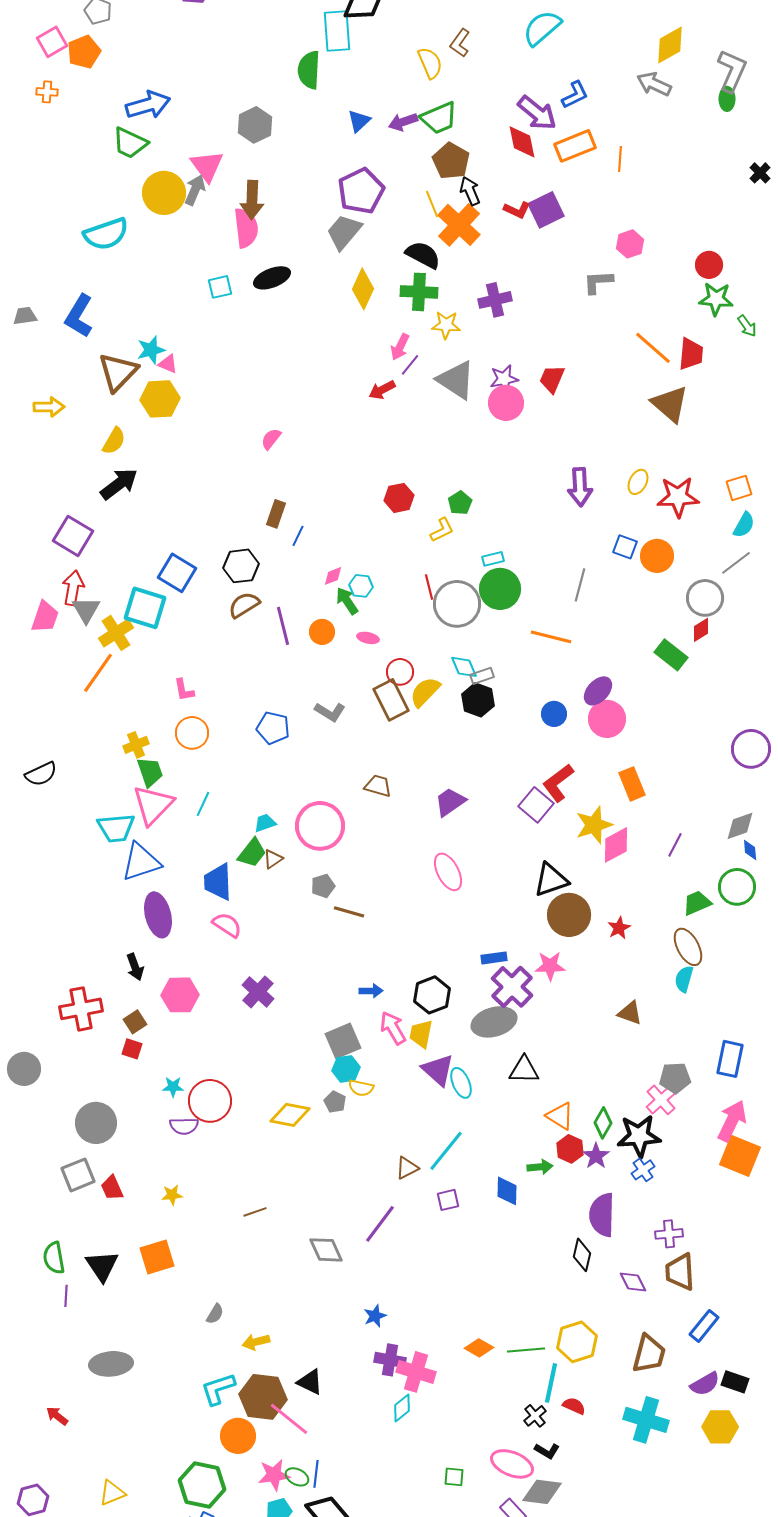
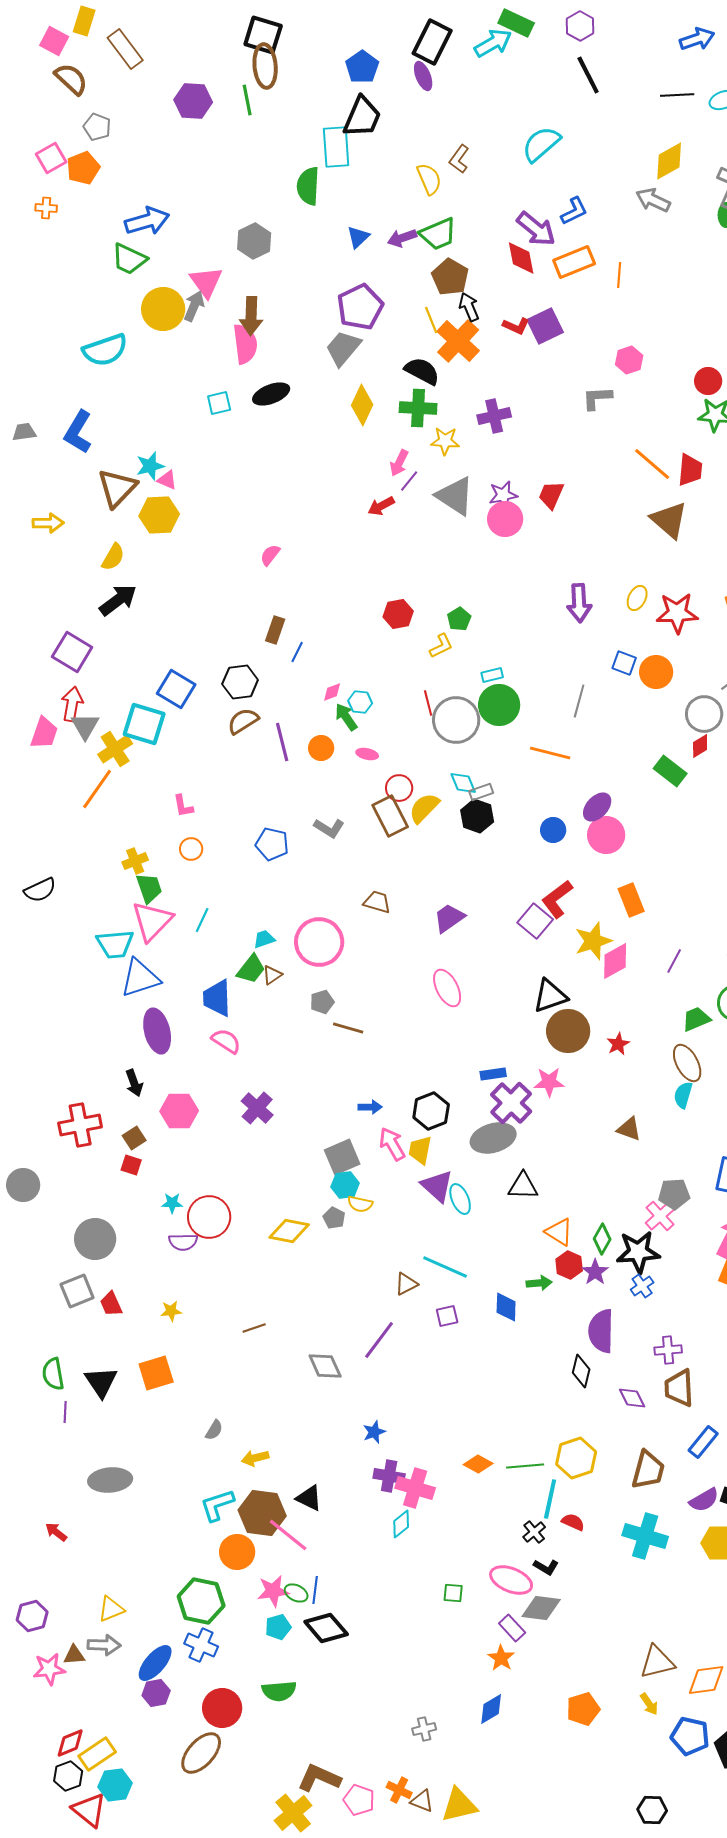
orange circle: (192, 733) -> (191, 849), size x0.7
cyan line: (446, 1151) -> (445, 1267), turned 75

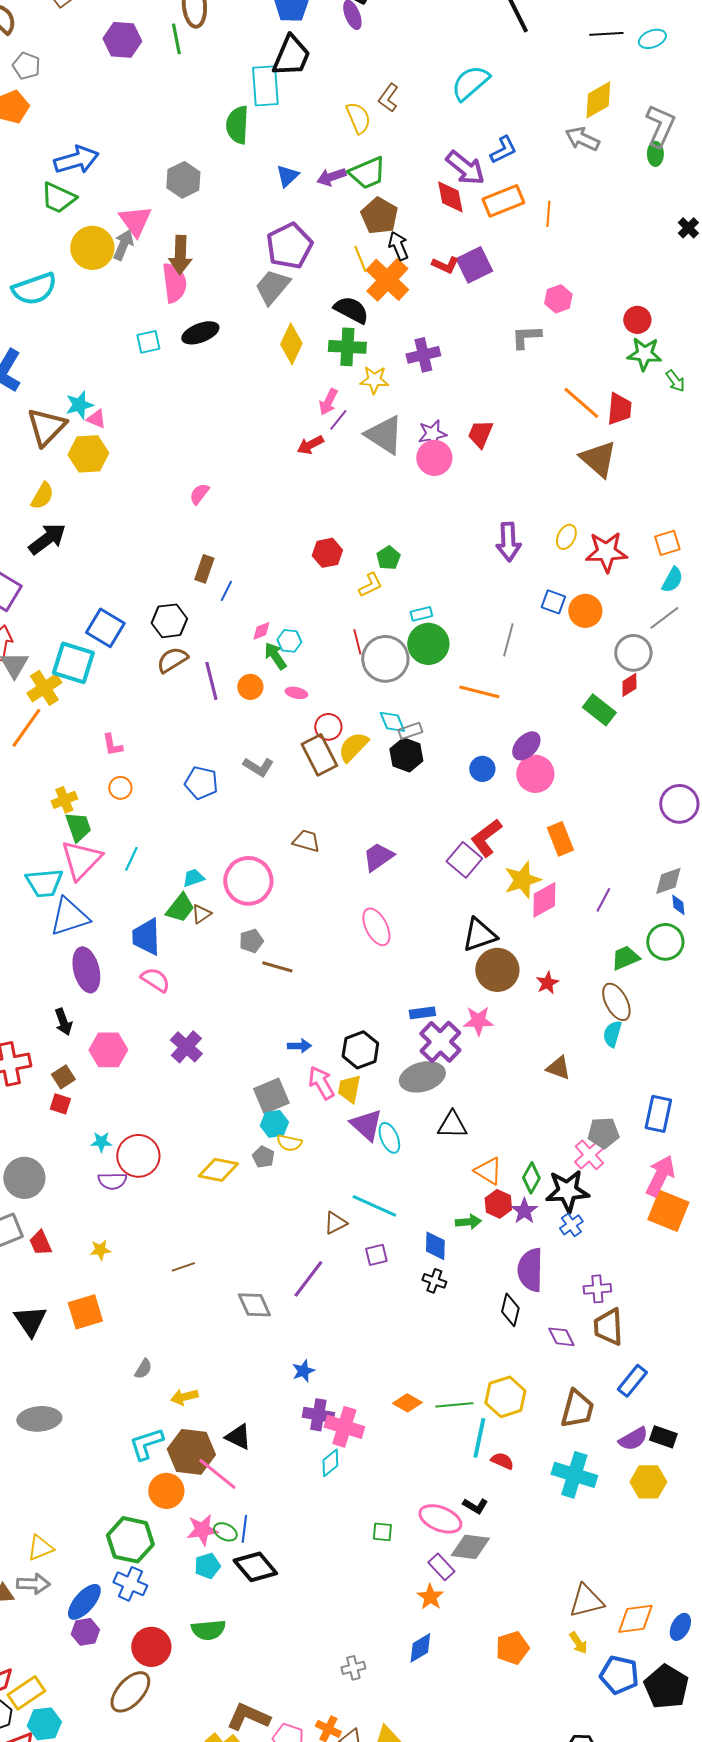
black cross: (534, 1532) -> (434, 1281), moved, turned -30

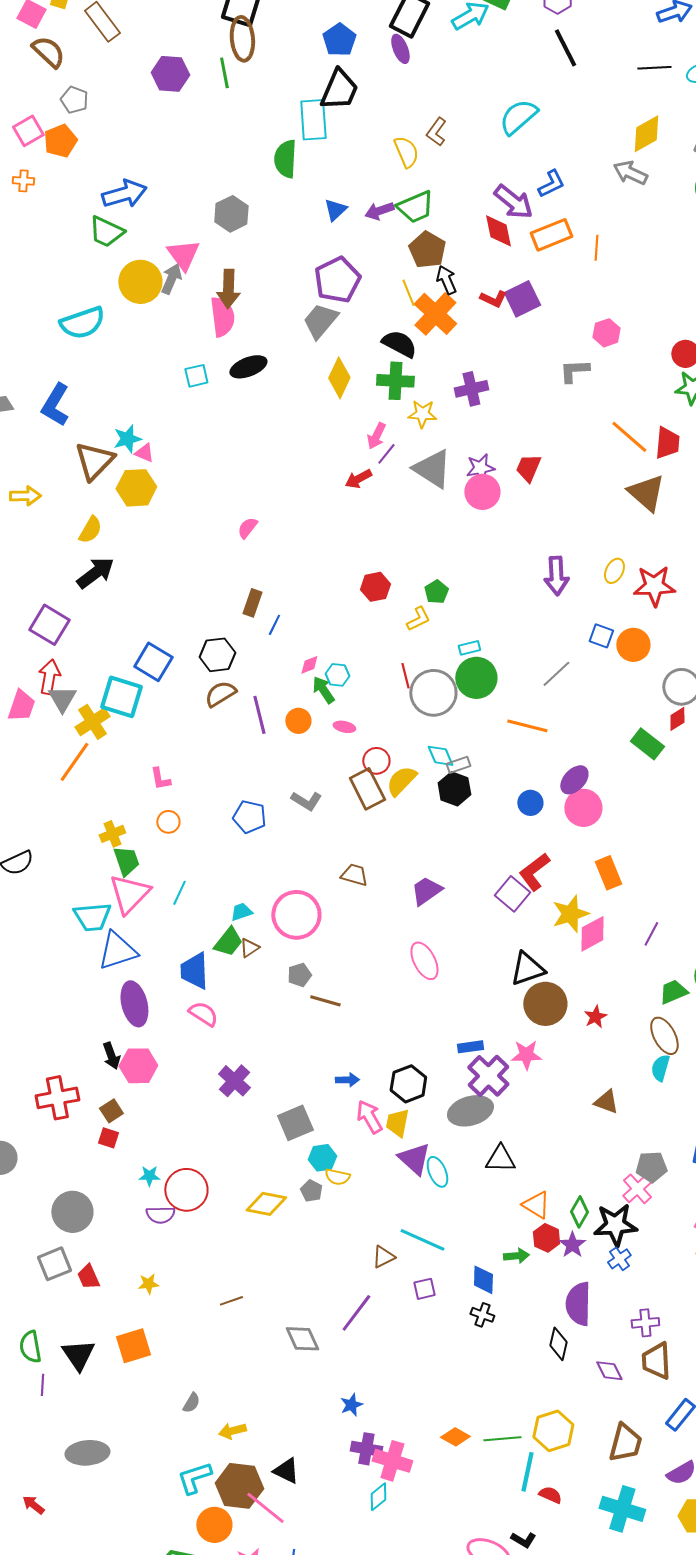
gray line: (508, 640) -> (556, 674), turned 32
pink hexagon: (108, 1050) -> (138, 1066), moved
gray square: (271, 1096) -> (295, 1123), moved

